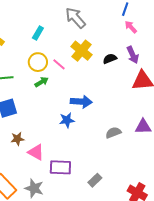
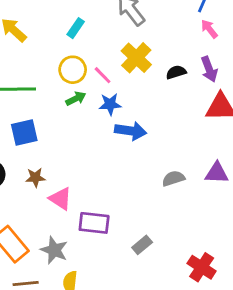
blue star: (67, 120) -> (110, 104), moved

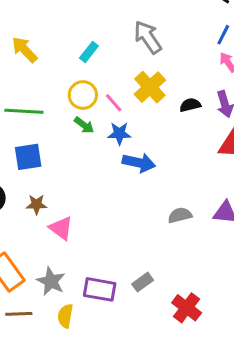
green arrow: (76, 99) -> (84, 125), turned 60
purple rectangle: (94, 223) -> (100, 289), moved
red cross: (202, 267) -> (187, 308), moved

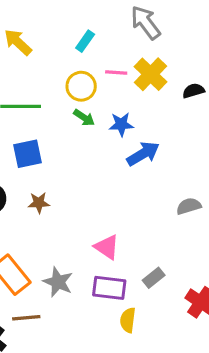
pink line: (114, 103) -> (116, 72), moved, turned -42
blue arrow: (139, 163) -> (143, 154), turned -40
pink triangle: (61, 228) -> (107, 247), moved
yellow semicircle: (65, 316) -> (128, 320), moved

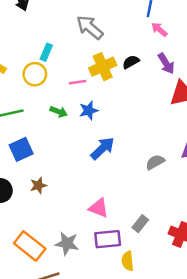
pink line: (116, 72) -> (78, 82), moved
yellow cross: (151, 74) -> (103, 67), turned 35
yellow circle: (81, 86) -> (35, 74), moved
black semicircle: (193, 91) -> (131, 62), moved
blue arrow: (143, 154) -> (103, 148), moved

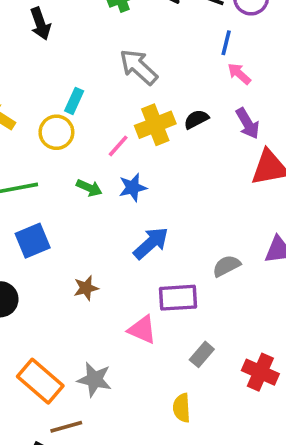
pink line: (78, 82) -> (118, 146), turned -42
brown star: (38, 185) -> (86, 288), moved
purple rectangle: (108, 239) -> (178, 298), moved

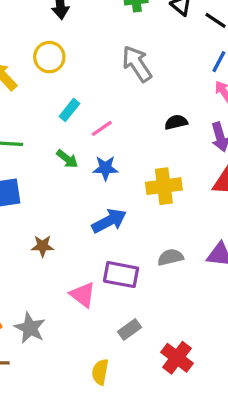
cyan rectangle: (74, 101) -> (69, 110), moved
yellow cross: (155, 125) -> (164, 186), moved
yellow circle: (56, 132) -> (49, 57), moved

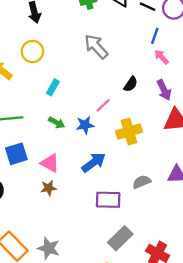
black semicircle: (176, 122) -> (131, 84), turned 147
pink line: (102, 128) -> (103, 105), moved
pink triangle: (83, 295) -> (50, 163), moved
gray rectangle: (130, 329) -> (120, 238), size x1.5

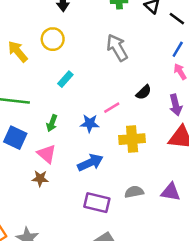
green arrow: (57, 123) -> (52, 123), moved, turned 70
blue square: (16, 154) -> (15, 138), turned 30

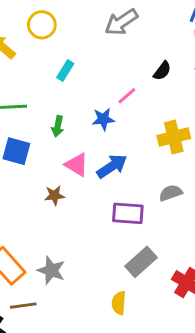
gray arrow: (117, 48) -> (121, 22), turned -84
yellow cross: (132, 139) -> (174, 137), moved
pink triangle: (47, 154) -> (77, 165), moved

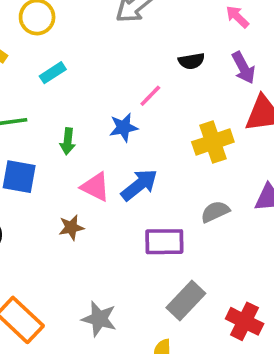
cyan rectangle: (65, 70) -> (53, 73), moved, turned 30
black semicircle: (162, 71) -> (191, 61), turned 48
gray star: (51, 270) -> (99, 319), moved

